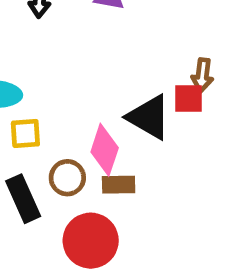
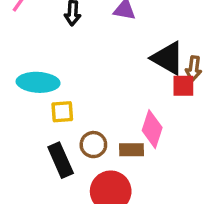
black triangle: (149, 117) -> (168, 58), moved
pink diamond: (105, 150) -> (152, 129), moved

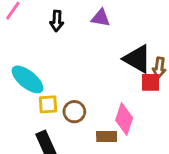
cyan ellipse: (38, 82) -> (28, 79), turned 36
brown circle: (93, 145) -> (74, 112), moved

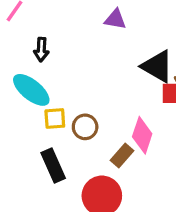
black arrow: (57, 21) -> (41, 50), moved
brown rectangle: (107, 137) -> (122, 155), turned -48

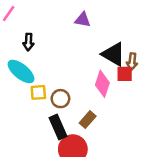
pink diamond: (142, 135) -> (102, 84), moved
black rectangle: (53, 166) -> (58, 127), moved

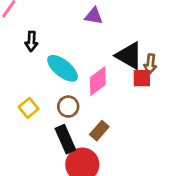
cyan ellipse: (21, 71) -> (63, 68), moved
pink diamond: (102, 84) -> (98, 81), moved, turned 35
yellow square: (38, 92) -> (29, 108), moved, turned -35

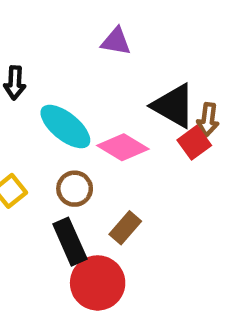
red square: (142, 78) -> (194, 143), turned -36
pink diamond: (98, 81) -> (123, 147), turned 68

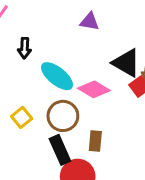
brown circle: (75, 189) -> (63, 116), size x1.4
brown rectangle: (125, 228) -> (95, 141), turned -36

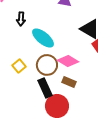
pink diamond: (94, 89) -> (68, 61), moved
brown rectangle: (95, 141) -> (69, 82), turned -72

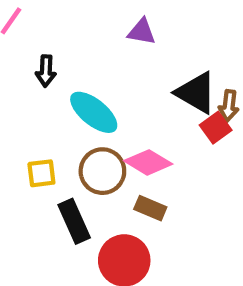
yellow square: (19, 66) -> (41, 173), turned 32
black rectangle: (45, 88) -> (74, 221), moved

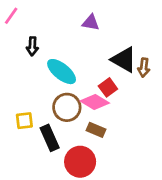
red square: (216, 128) -> (108, 87), moved
yellow square: (41, 173) -> (24, 121), moved

